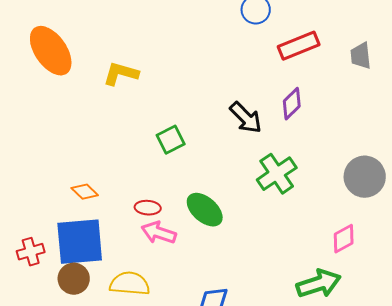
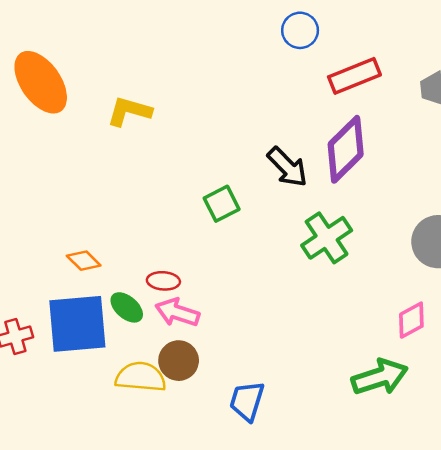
purple diamond: (292, 104) -> (346, 149), size x1.6
green square: (171, 140) -> (222, 204), moved
green ellipse: (205, 210) -> (127, 307), moved, size x0.7
brown circle: (74, 279) -> (179, 361), moved

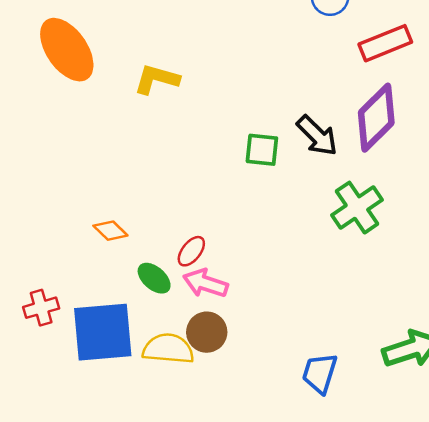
green square: (222, 204) -> (262, 150), moved, turned 33
red ellipse: (163, 281) -> (191, 251), turned -56
blue square: (77, 324) -> (103, 332), moved
blue trapezoid: (247, 401) -> (320, 373), moved

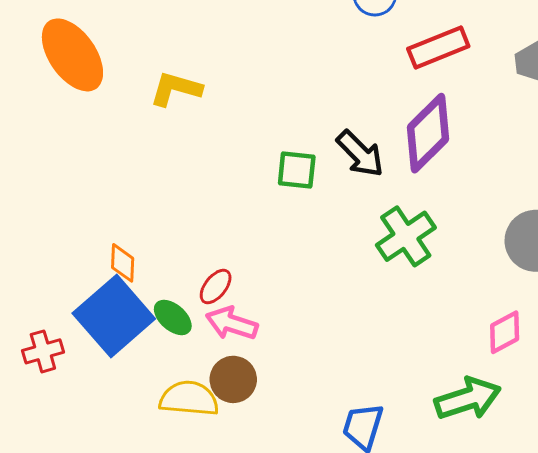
orange diamond: (110, 231) -> (123, 263), turned 48
blue square: (103, 332) -> (114, 316), moved, turned -36

